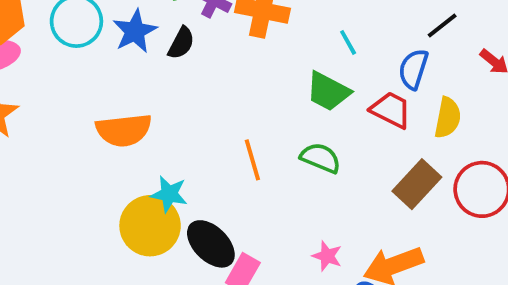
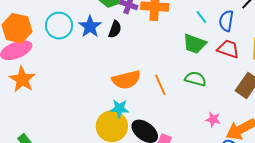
blue semicircle: (413, 69) -> (226, 21), moved
orange semicircle: (124, 130) -> (126, 80), moved
pink star: (327, 256) -> (213, 119), moved

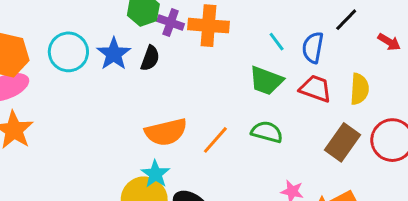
orange line: (160, 85) -> (215, 140), turned 65
cyan star: (119, 108) -> (155, 174), turned 30

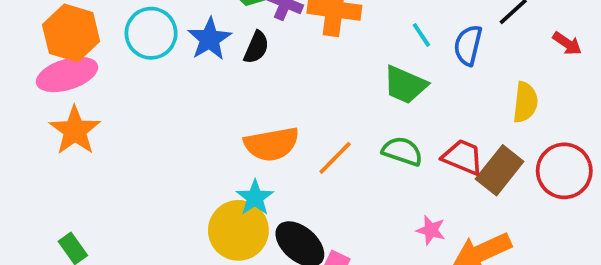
red trapezoid: (316, 89) -> (463, 157), moved

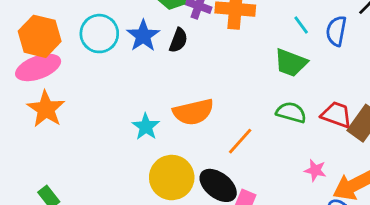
orange line: (335, 158) -> (240, 141), moved
cyan star: (255, 198) -> (146, 127), moved

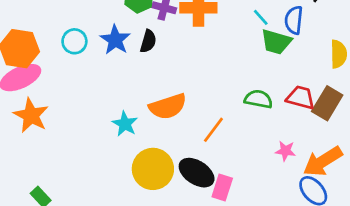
cyan circle: (99, 34) -> (74, 41), size x0.7
green trapezoid: (291, 63) -> (276, 42), moved

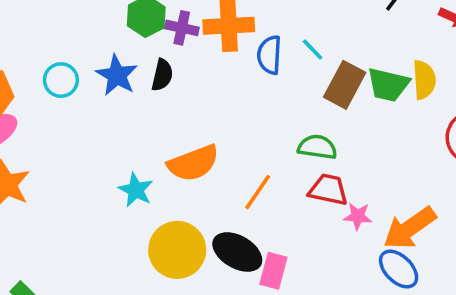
cyan line: (261, 17) -> (313, 49), moved
blue semicircle: (294, 20) -> (269, 55), moved
green trapezoid: (276, 42) -> (388, 85), moved
red trapezoid: (301, 98) -> (328, 190), moved
brown rectangle: (327, 103) -> (345, 85), moved

